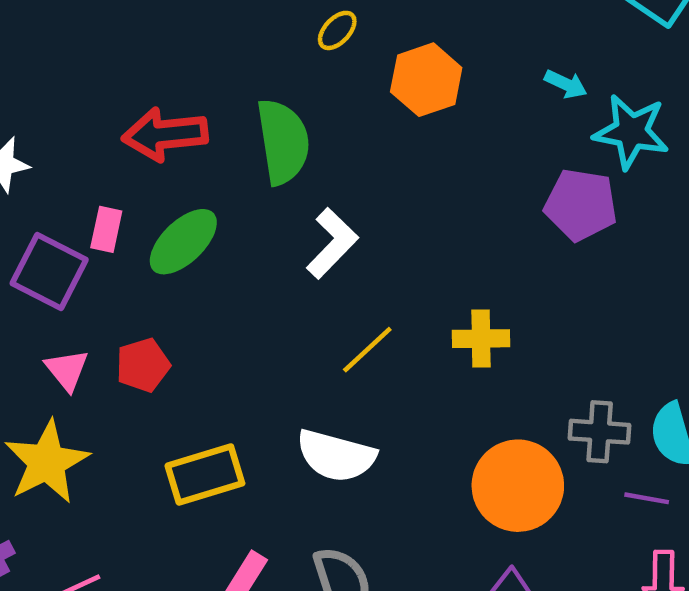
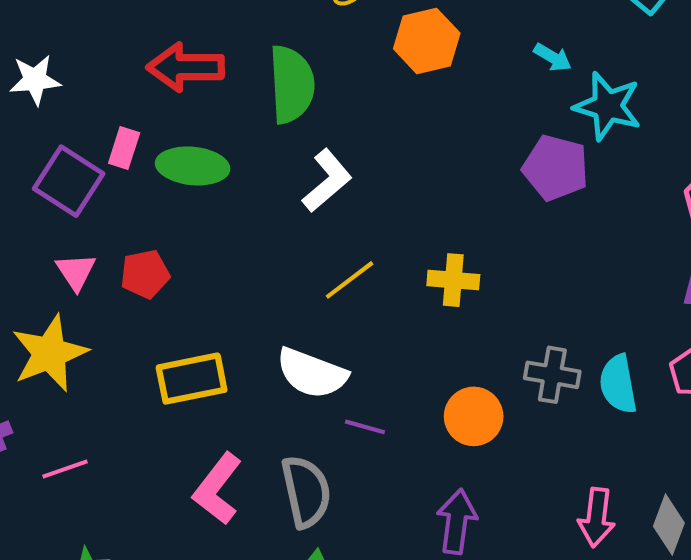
green ellipse: (183, 242) -> (193, 166), turned 44
orange circle: (518, 486) -> (474, 416), size x0.7
purple line: (647, 498) -> (365, 427), moved

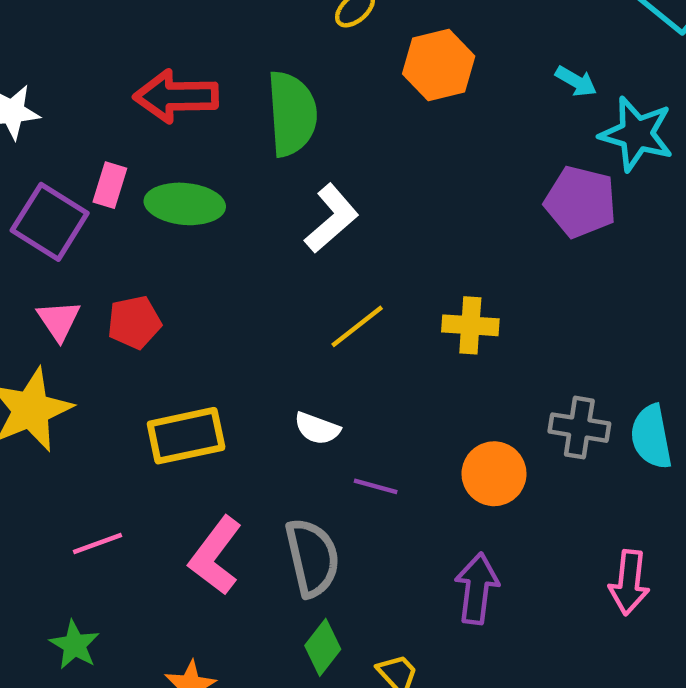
white semicircle: (312, 373) -> (317, 428), size x0.6
pink line: (65, 469) -> (98, 544), moved

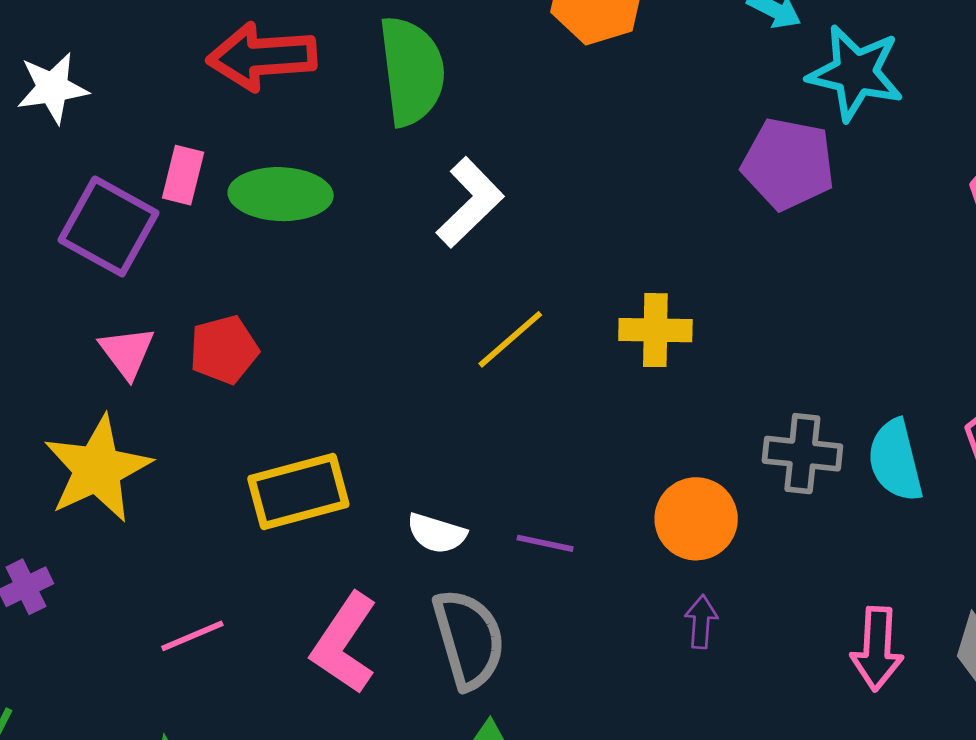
white semicircle: (317, 428) -> (437, 533), moved
purple arrow: (477, 588) -> (701, 622), moved, size x0.6

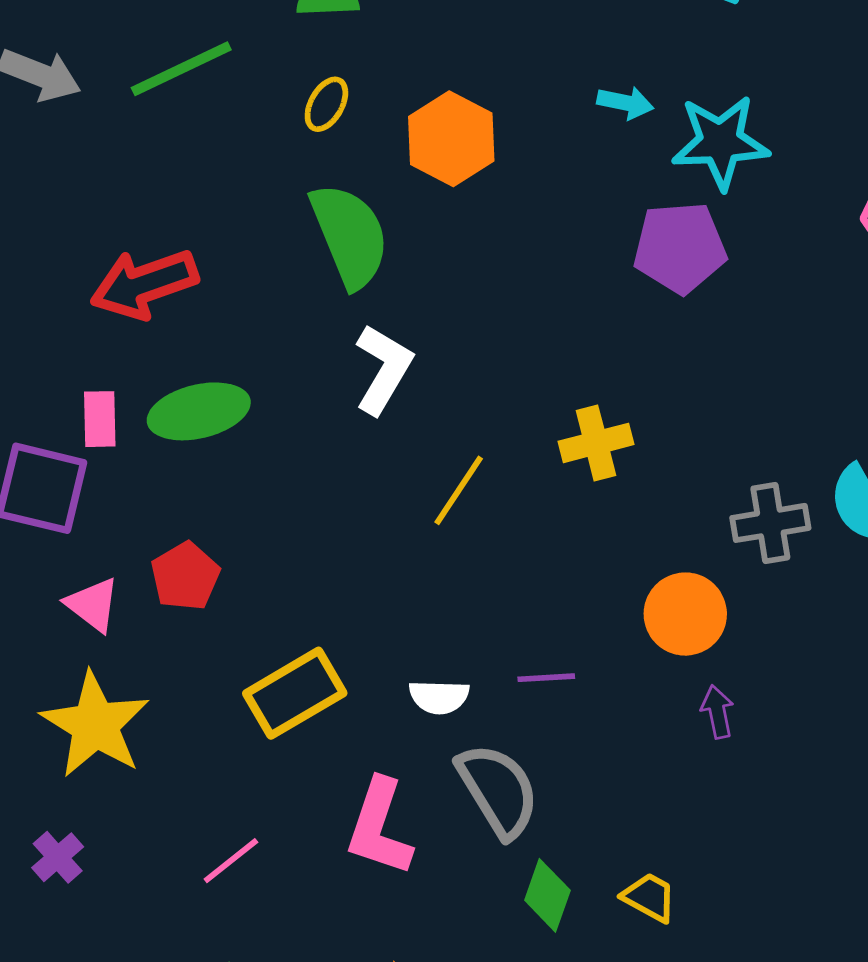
green semicircle: (412, 71) -> (350, 235), moved

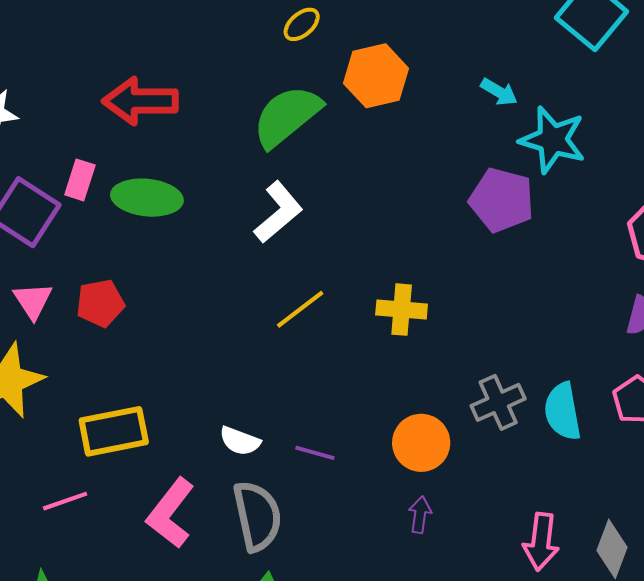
green semicircle: (350, 235) -> (287, 116), turned -126
gray cross: (770, 523) -> (498, 402), turned -34
yellow rectangle: (295, 693) -> (114, 431), moved

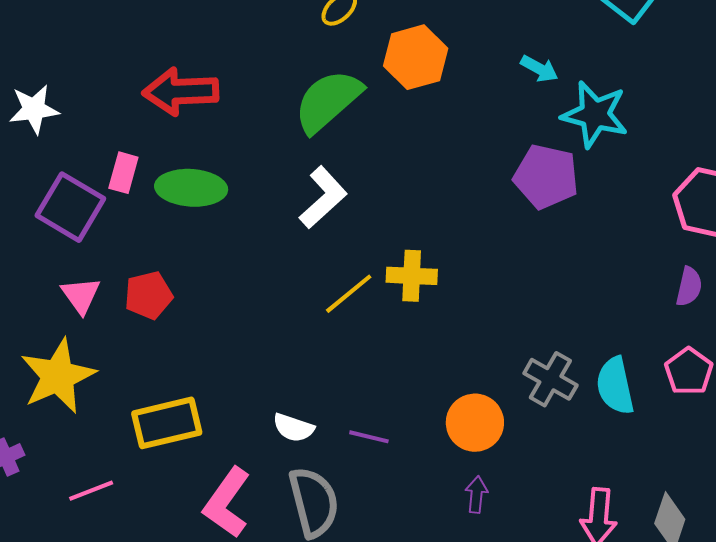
yellow cross: (402, 310) -> (412, 276), moved
gray cross: (498, 402) -> (550, 379), turned -34
pink line: (65, 501) -> (91, 491), moved

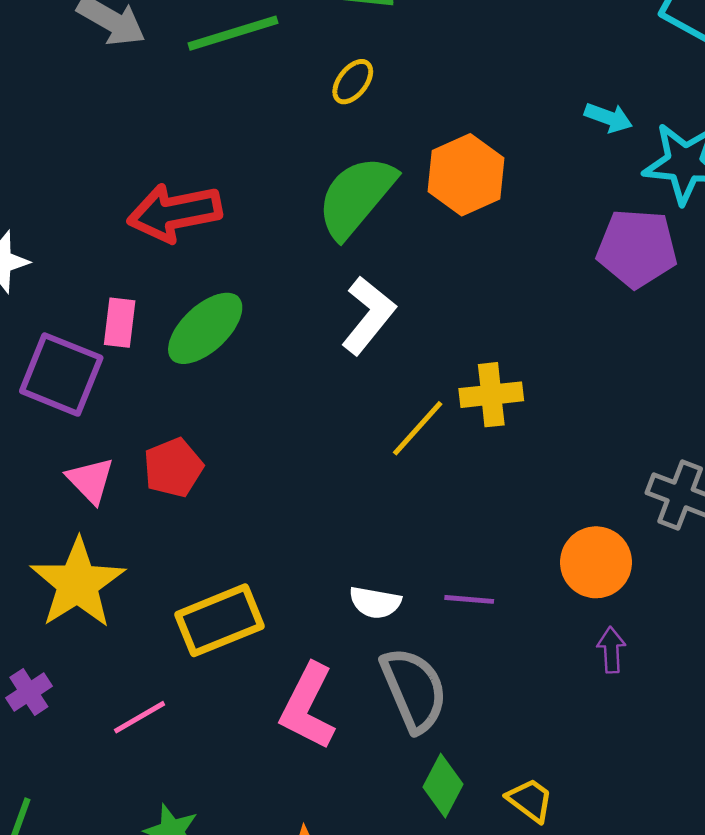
orange hexagon: (416, 57) -> (466, 175), moved
green ellipse: (191, 188) -> (205, 328), turned -38

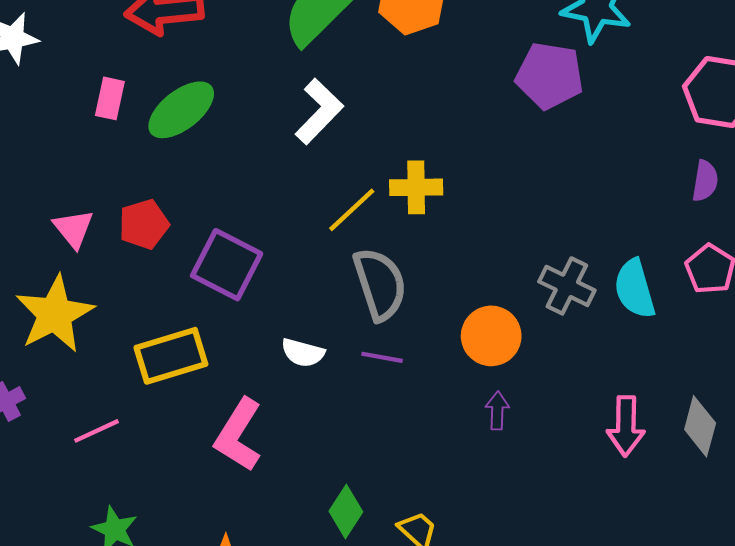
purple square: (61, 374) -> (227, 265), moved
gray semicircle: (414, 690) -> (380, 284), moved

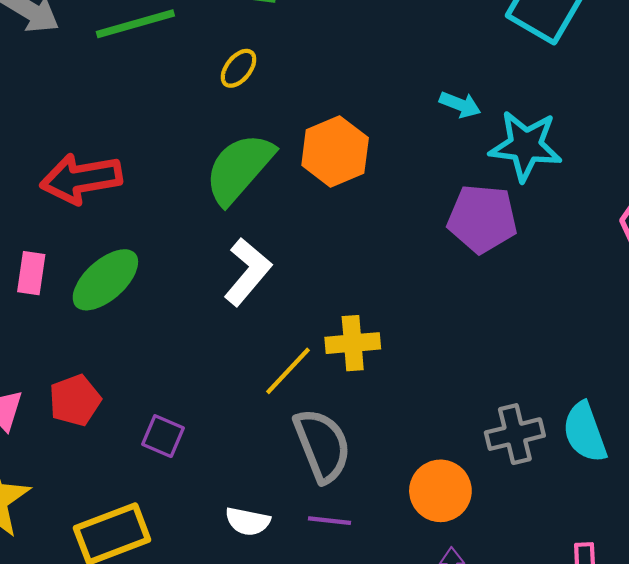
purple square: (227, 265) -> (163, 436), size x0.6
gray cross: (567, 286) -> (515, 434), turned -36

